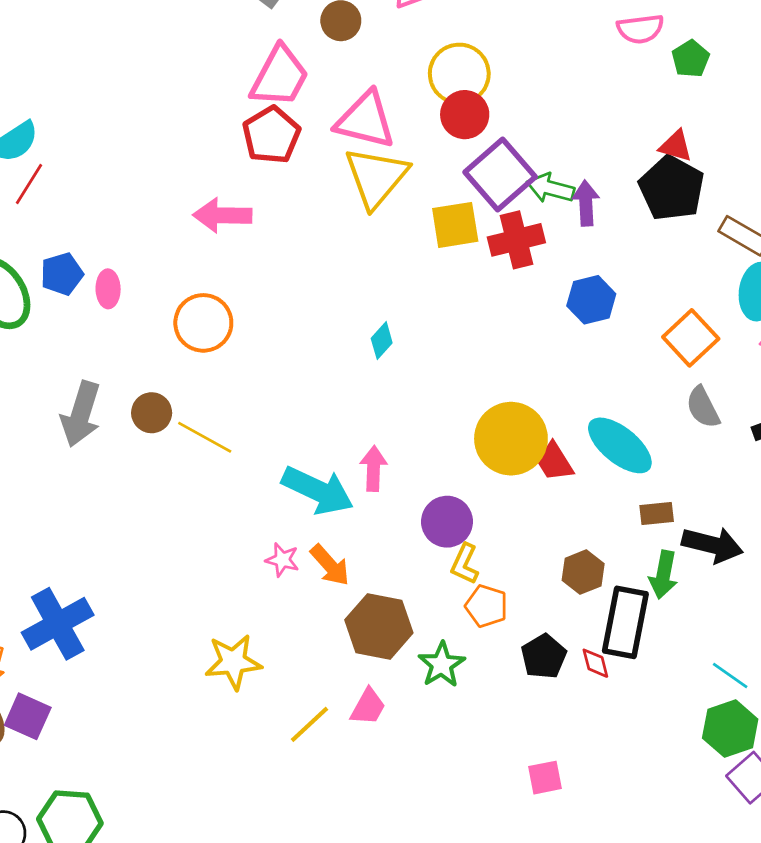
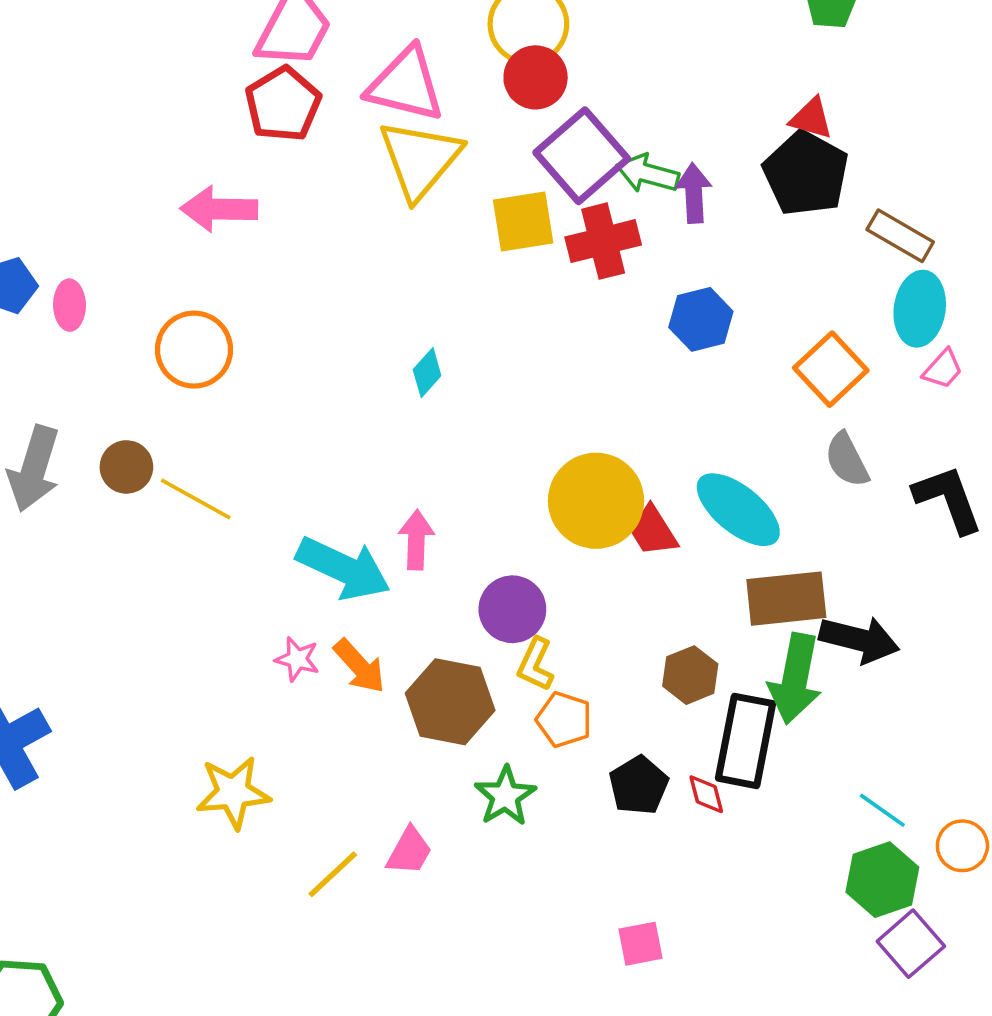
brown rectangle: (657, 513) -> (786, 599), size x1.8
green arrow: (663, 575) -> (795, 679), size x1.4
brown hexagon: (379, 626) -> (450, 702), moved

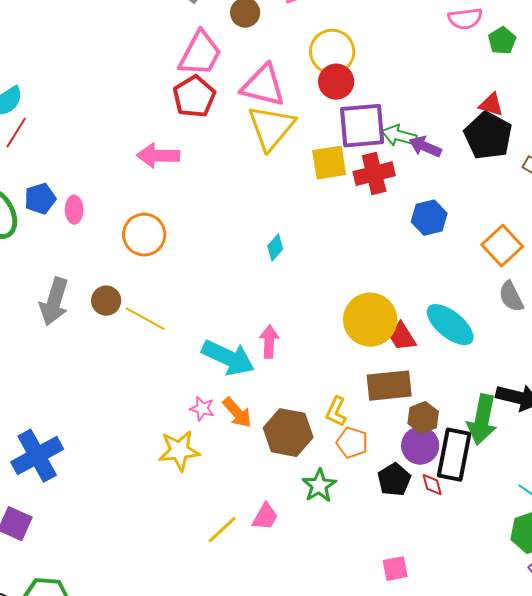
purple square: (582, 156) -> (362, 126), turned 36
purple arrow: (694, 193) -> (425, 147), turned -64
brown rectangle: (786, 599) -> (389, 386), moved
purple circle: (512, 609) -> (420, 446), moved
yellow star: (233, 792) -> (179, 451), moved

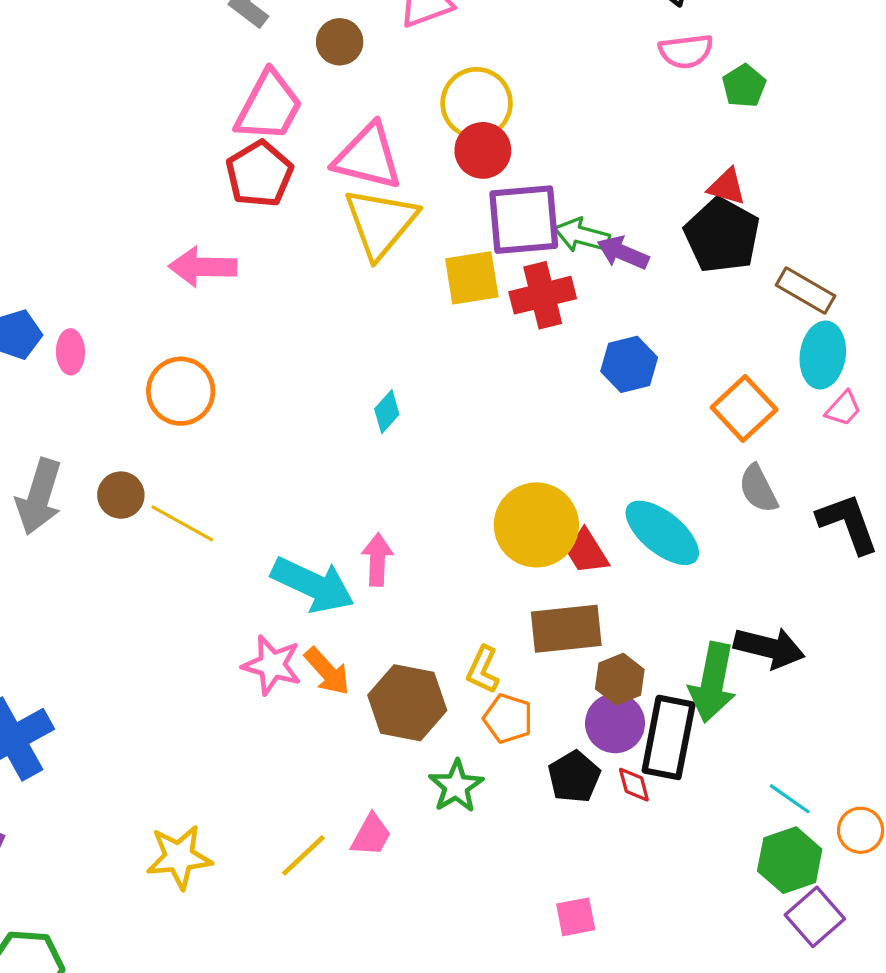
pink star: (202, 409) -> (272, 665), size x1.5
yellow star: (179, 451) -> (179, 857), moved

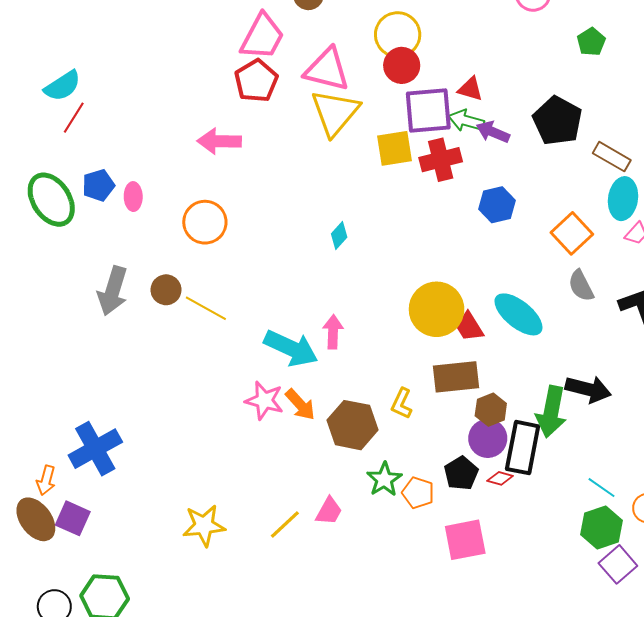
green pentagon: (744, 86) -> (591, 42), moved
red triangle: (727, 187) -> (470, 89), moved
orange pentagon: (508, 719) -> (418, 493), moved
red diamond: (634, 785) -> (500, 478), turned -60
pink square: (576, 917) -> (465, 540), moved, size x1.6

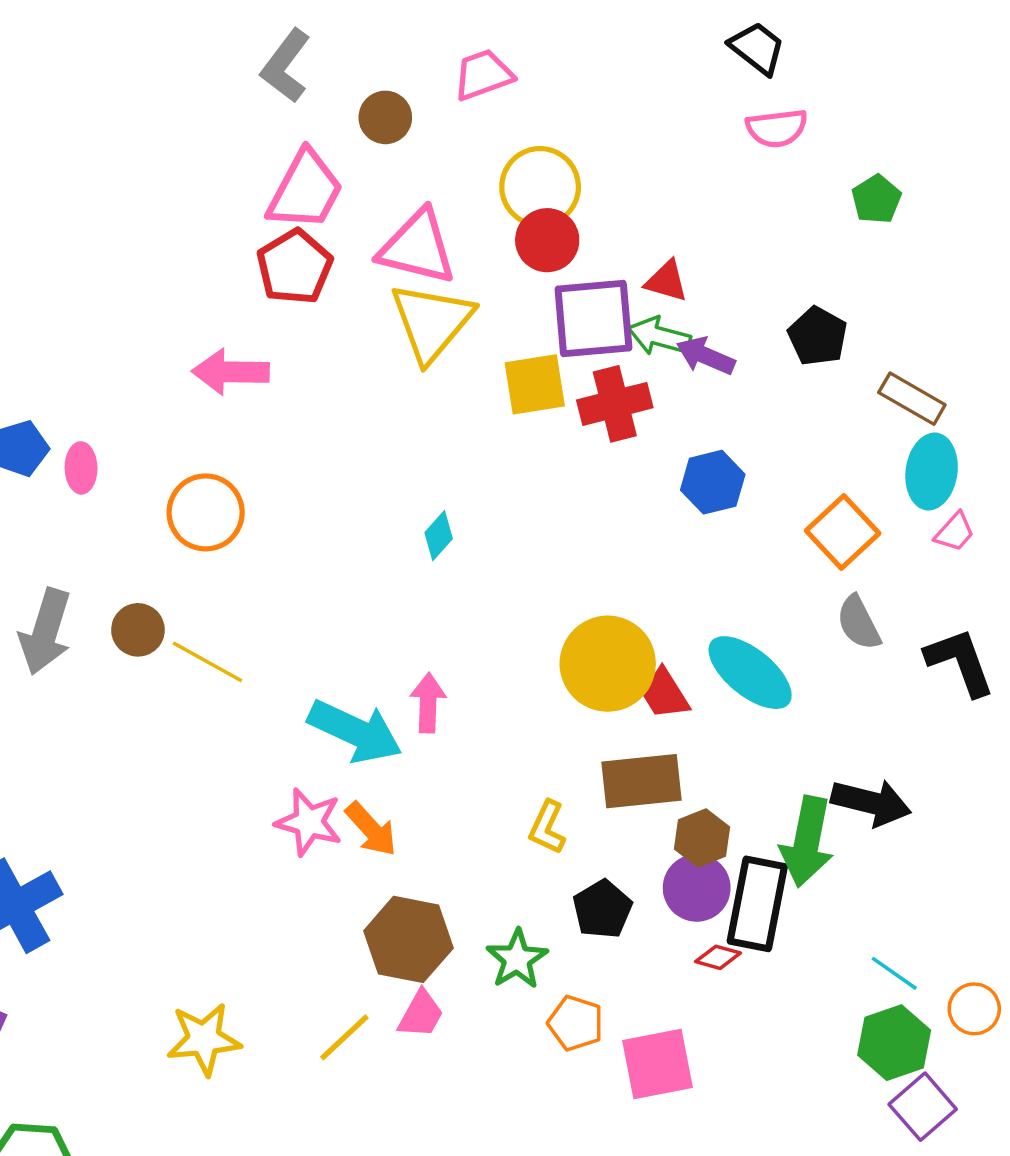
black pentagon: (557, 121) -> (818, 336), size x0.7
brown hexagon: (352, 425) -> (408, 939), moved
black pentagon: (461, 473) -> (602, 909), moved
orange pentagon: (418, 493) -> (576, 1023), moved

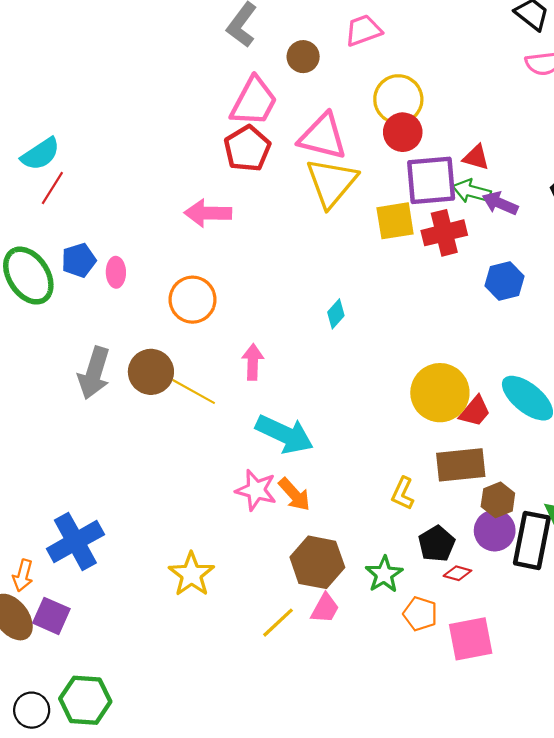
brown circle: (138, 630) -> (151, 372), size x1.4
red trapezoid: (665, 694) -> (475, 411), turned -108
pink arrow: (428, 703) -> (253, 362), moved
red diamond: (718, 957) -> (457, 573), moved
yellow star: (204, 1039) -> (191, 574), moved, turned -30

